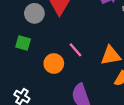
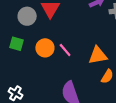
orange circle: (54, 63) -> (45, 48), moved

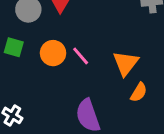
orange triangle: (98, 55) -> (126, 63), turned -42

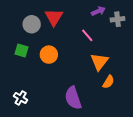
pink line: (81, 56) -> (87, 35), moved

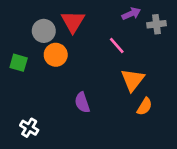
green square: (22, 51) -> (19, 63), moved
orange circle: (49, 55) -> (56, 55), moved
purple semicircle: (73, 98) -> (82, 102), moved, size x0.7

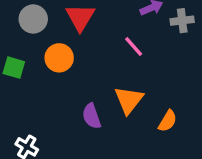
gray circle: (44, 31) -> (33, 19), moved
orange triangle: (133, 80) -> (129, 100), moved

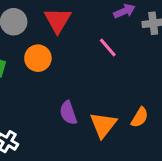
orange triangle: (129, 100) -> (103, 125), moved

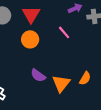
orange circle: (38, 58) -> (30, 39), moved
purple semicircle: (68, 113) -> (38, 75), turned -35

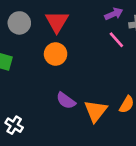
pink line: (64, 32) -> (116, 40), moved

